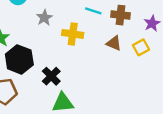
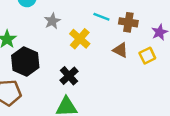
yellow cross: (73, 34) -> (80, 39), turned 30
black cross: (51, 76) -> (69, 76), moved

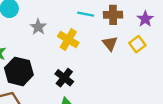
brown triangle: (120, 50) -> (110, 43), turned 35

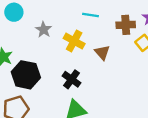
brown cross: (113, 15) -> (126, 25), moved
brown triangle: (110, 43) -> (102, 52), moved

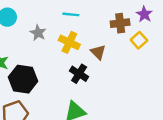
cyan line: (91, 15) -> (71, 14), moved
black cross: (72, 79) -> (79, 74), moved

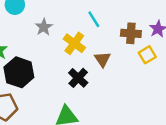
cyan line: (71, 14) -> (94, 19), moved, turned 42

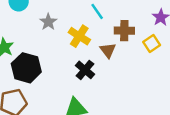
brown cross: (131, 33) -> (124, 31), moved

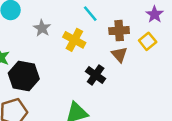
brown triangle: (108, 50) -> (119, 55), moved
black cross: (85, 70) -> (96, 75), moved

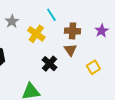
purple star: (155, 14) -> (102, 31), moved
yellow square: (148, 41) -> (93, 67), moved

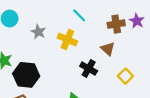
brown cross: (72, 31) -> (116, 24), moved
yellow square: (93, 67) -> (125, 76), moved

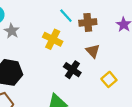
brown cross: (116, 24) -> (88, 22), moved
gray star: (38, 32) -> (12, 31), moved

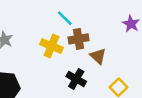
brown cross: (88, 22) -> (78, 39), moved

